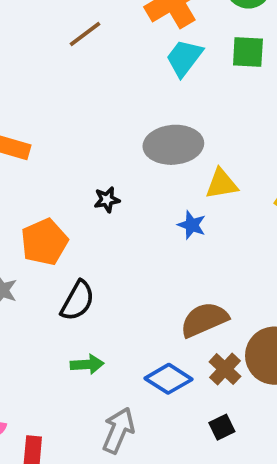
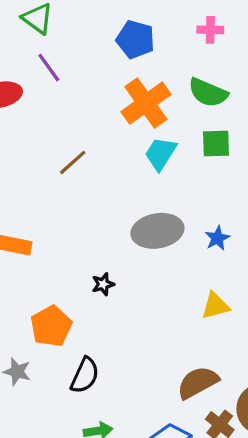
brown line: (85, 34) -> (73, 162), moved
yellow triangle: (222, 184) -> (215, 306), moved
blue star: (192, 225) -> (217, 238), moved, turned 30

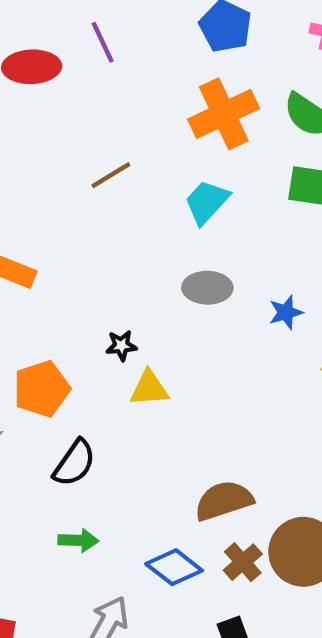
cyan trapezoid: (160, 154) -> (207, 202), moved
gray ellipse: (157, 231) -> (207, 288), size x0.7
yellow triangle: (215, 306) -> (149, 388), moved

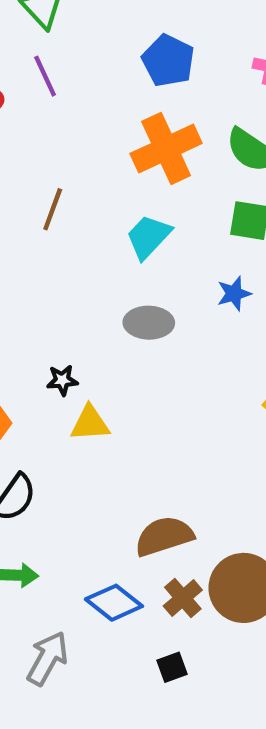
brown line: (111, 175) -> (53, 209), turned -39
blue star: (286, 312) -> (234, 294), moved

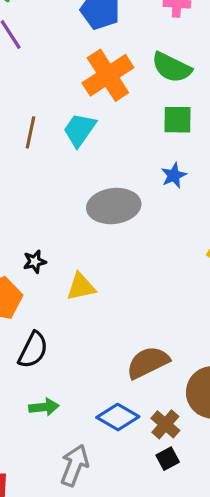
cyan trapezoid: (148, 237) -> (80, 130), moved
gray ellipse: (149, 323) -> (114, 206), size x1.4
black star: (62, 380) -> (35, 262), moved
brown cross: (183, 598) -> (165, 424), moved

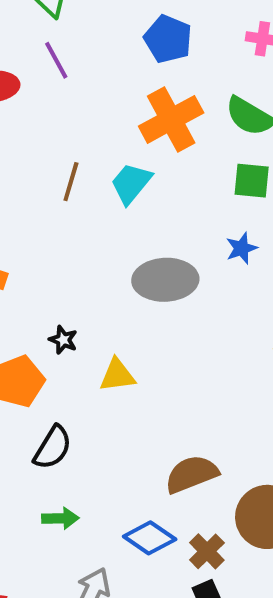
black star: (35, 262) -> (63, 340), turned 30

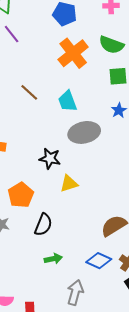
brown line: (71, 182) -> (29, 92), turned -54
cyan trapezoid: (131, 183) -> (67, 101), moved, turned -50
black star: (63, 340) -> (50, 159), moved, size x1.5

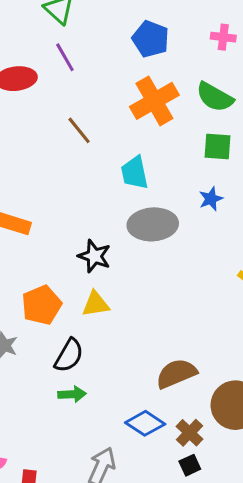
brown line: (29, 92) -> (79, 130), moved
yellow triangle: (69, 184) -> (96, 304), moved
green arrow: (53, 259) -> (72, 394), moved

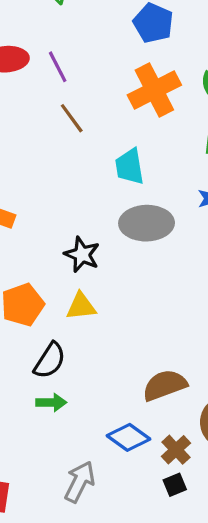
purple line: (65, 57) -> (58, 67), moved

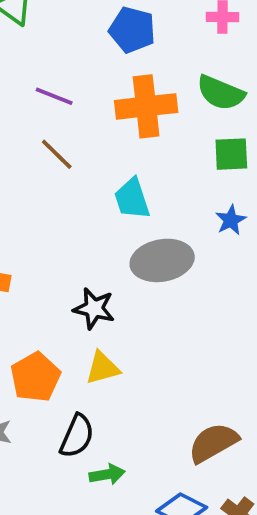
purple line: (58, 67) -> (54, 96), moved, turned -32
orange cross: (154, 90) -> (146, 106), turned 30
green arrow: (51, 402) -> (107, 474), moved

